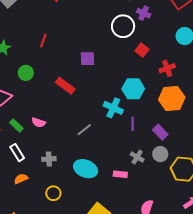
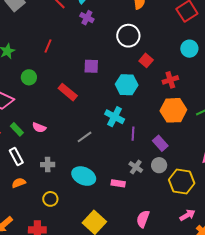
purple cross: (144, 13) -> (87, 18), moved
cyan hexagon: (133, 89) -> (127, 85), moved

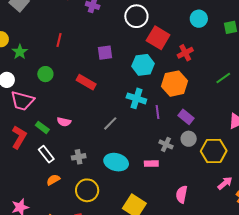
red square: (146, 60) -> (158, 38), size x1.6
orange hexagon: (173, 110) -> (174, 84), moved
yellow circle: (50, 199) -> (87, 190), size x1.5

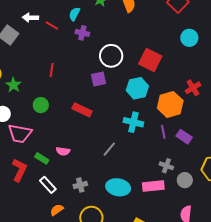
white circle: (136, 16) -> (111, 56), moved
red cross: (185, 53) -> (193, 88), moved
purple line: (158, 112) -> (163, 132), moved
gray circle: (189, 139) -> (185, 180), moved
pink rectangle: (151, 164) -> (153, 186), size x1.5

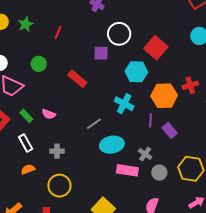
green star: (13, 85) -> (26, 24), moved
cyan ellipse: (118, 187) -> (112, 145), moved, turned -35

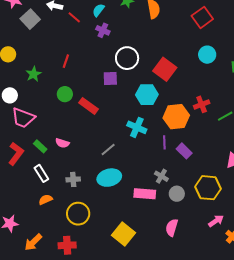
green star: (26, 24) -> (33, 74), moved
green circle: (39, 64) -> (65, 94), moved
cyan ellipse: (112, 145) -> (109, 178), moved

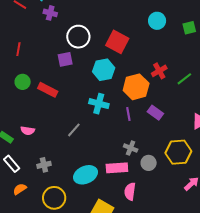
purple rectangle: (184, 151) -> (155, 113), moved
cyan ellipse: (109, 178) -> (86, 175), moved
pink semicircle: (172, 228) -> (130, 191), moved

